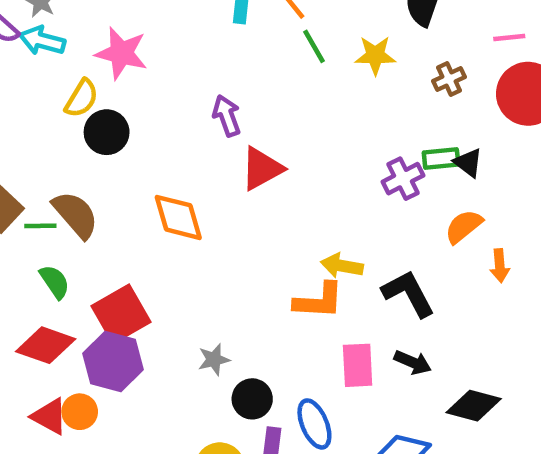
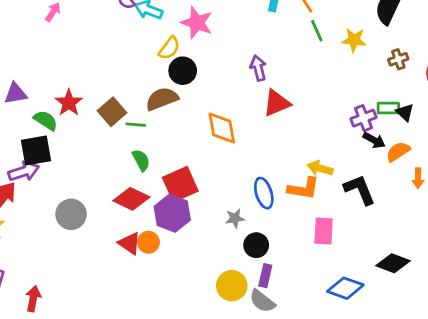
brown semicircle: (75, 215) -> (162, 99), moved, turned -76
black arrow: (413, 362) -> (374, 140), moved
blue ellipse: (314, 424) -> (264, 193), moved

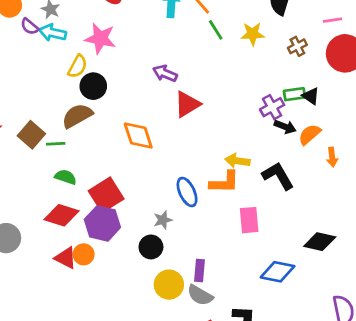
purple arrow: (258, 68) -> (165, 73), turned -45
green semicircle: (141, 160) -> (66, 177), turned -35
black circle: (256, 245) -> (151, 247), moved

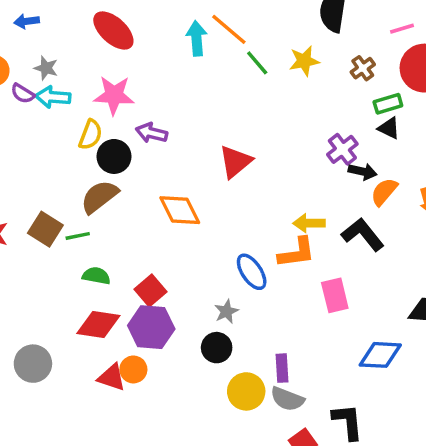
purple arrow: (165, 73) -> (152, 133), moved
green rectangle: (294, 94) -> (388, 104), moved
orange semicircle: (310, 134) -> (384, 192), moved
red square: (106, 195) -> (151, 290), size x0.7

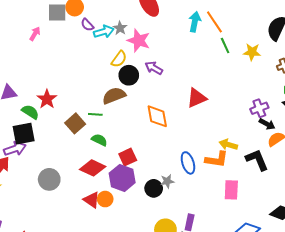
gray star: (46, 68) -> (120, 28), moved
cyan arrow: (53, 97) -> (104, 32), turned 144
brown square: (45, 229) -> (75, 123), moved
black circle: (217, 348) -> (154, 188), moved

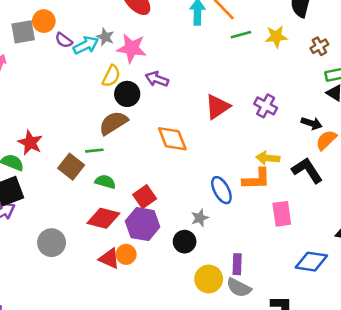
green line: (225, 45) -> (241, 35), turned -70
purple cross: (259, 108) -> (266, 106), moved, turned -30
black circle: (154, 188) -> (185, 242), moved

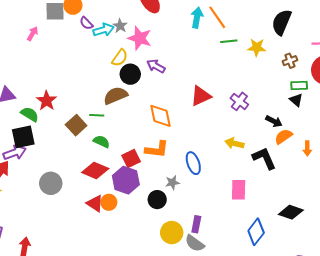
orange L-shape: (256, 179) -> (157, 149), moved
blue diamond: (311, 262) -> (256, 232), turned -70

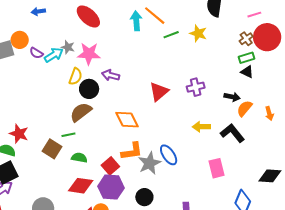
yellow star: (257, 47) -> (198, 33), turned 30
brown cross: (290, 61) -> (246, 39), moved
purple cross: (239, 101) -> (196, 87), turned -36
gray star: (172, 183) -> (149, 163), moved, size x1.6

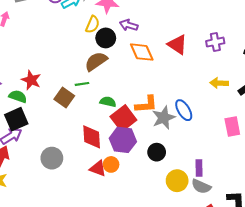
red triangle: (159, 92) -> (177, 45), turned -50
orange diamond: (127, 120) -> (142, 52), moved
green semicircle: (79, 158) -> (108, 102), moved
red square: (110, 166) -> (123, 118), size x1.4
red diamond: (81, 186) -> (92, 137), turned 75

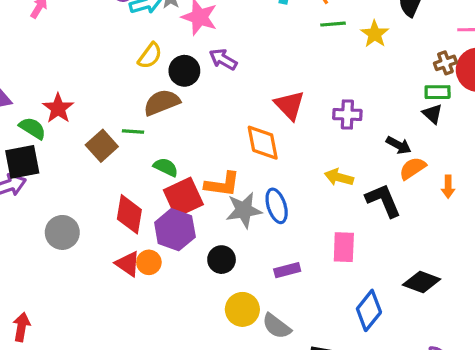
yellow semicircle: (92, 24) -> (150, 56), moved
orange diamond: (142, 52) -> (263, 143), moved
purple rectangle: (199, 168) -> (287, 270), moved, turned 63

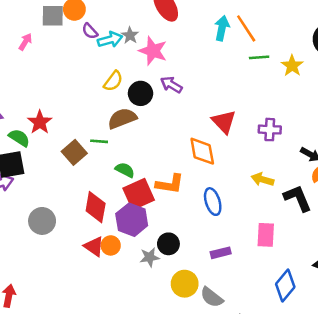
gray star: (244, 210) -> (150, 257), moved, size x0.7

